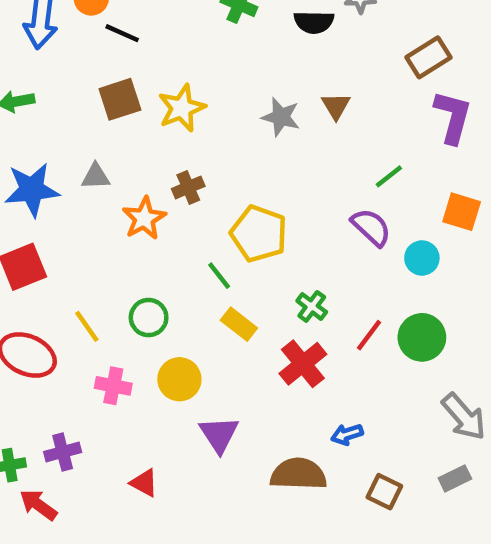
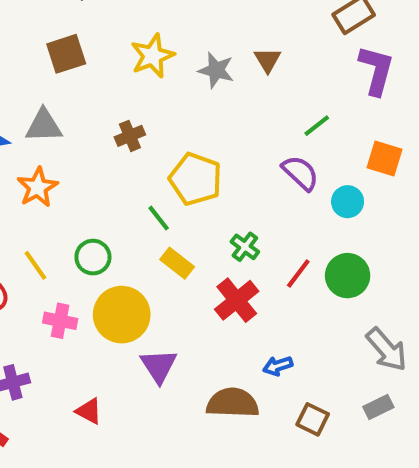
yellow star: (182, 108) -> (152, 56), moved
gray triangle: (96, 176) -> (44, 126), size x1.4
orange star: (144, 218) -> (37, 187), moved
yellow circle: (179, 379) -> (122, 315), size x1.4

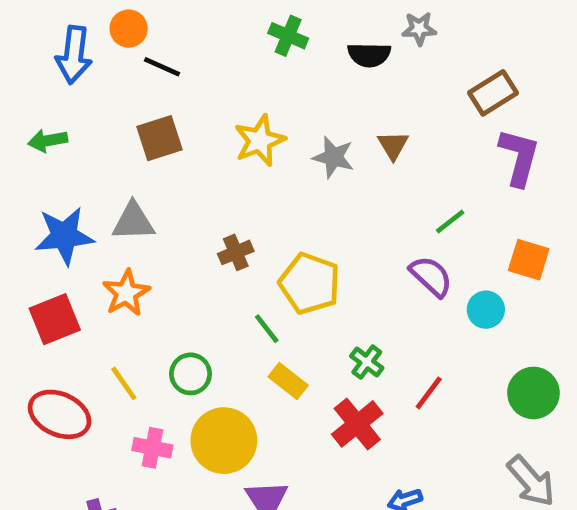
brown cross: (130, 136) -> (236, 252), moved
green circle: (348, 276) -> (533, 393), moved

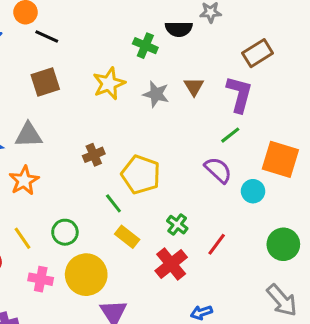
green cross: (288, 36) -> (145, 46), moved
purple L-shape: (519, 157) -> (239, 94), moved
orange square: (529, 260) -> (280, 159), size x1.4

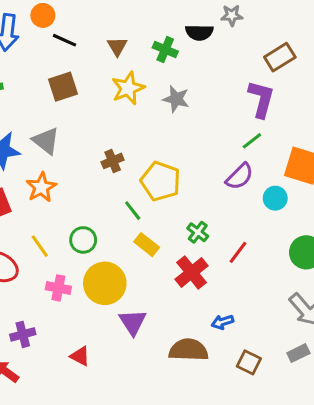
brown triangle: (194, 87) -> (117, 46), moved
gray triangle: (29, 135) -> (46, 141), turned 40
purple semicircle: (218, 170) -> (240, 176), turned 92

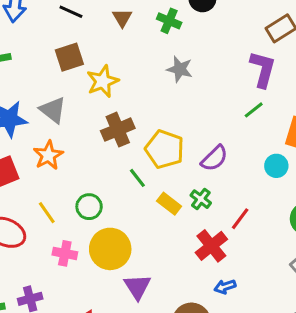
yellow star: (128, 88) -> (103, 81), moved
brown cross: (113, 161) -> (118, 130), size x1.5
purple semicircle: (240, 176) -> (214, 158), moved
yellow rectangle: (147, 245) -> (169, 204), moved
red cross: (192, 272) -> (211, 246), moved

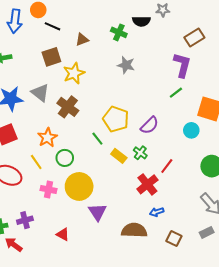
brown triangle: (122, 18) -> (82, 40), moved, turned 40
brown cross: (118, 130) -> (68, 107), moved, turned -30
orange star: (48, 155) -> (47, 138), moved

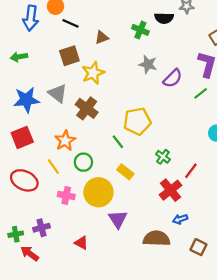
yellow pentagon: (116, 119) -> (137, 121), turned -30
purple semicircle: (149, 125) -> (173, 78), moved
yellow rectangle: (119, 156) -> (125, 172), moved

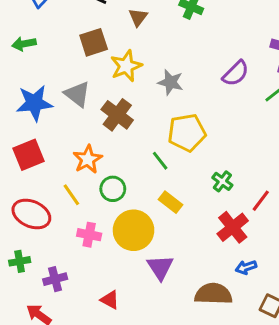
brown triangle: (102, 37) -> (138, 17), turned -32
gray star: (148, 64) -> (171, 82), moved
green cross: (16, 234) -> (20, 261), moved

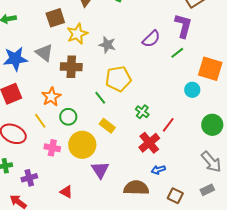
brown cross: (117, 115) -> (71, 67), turned -35

